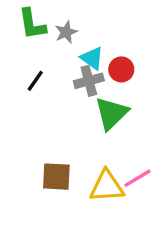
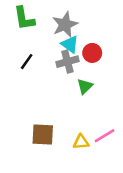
gray star: (66, 32) -> (65, 25), moved, size x1.5
green triangle: (112, 113) -> (85, 86), size x0.6
yellow triangle: (107, 186) -> (81, 142), size x0.6

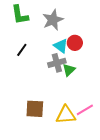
cyan triangle: (70, 44) -> (61, 46), moved
gray cross: (67, 62) -> (57, 63), moved
yellow triangle: (81, 142) -> (66, 115), size x1.5

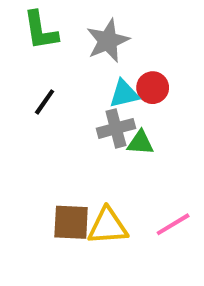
cyan triangle: (61, 46) -> (124, 94), turned -49
green triangle: (69, 70) -> (140, 143), turned 48
yellow triangle: (66, 115) -> (108, 226), moved

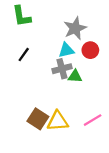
gray star: (108, 41) -> (75, 28), moved
red circle: (153, 88) -> (90, 50), moved
brown square: (71, 222) -> (38, 119), turned 30

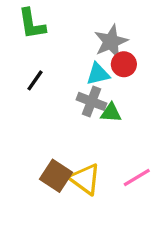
red circle: (90, 50) -> (124, 64), moved
gray cross: (62, 69) -> (92, 101), turned 36
yellow triangle: (58, 121) -> (85, 179), turned 40

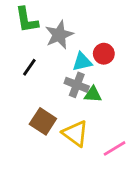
gray star: (111, 42) -> (59, 35), moved
brown square: (56, 176) -> (43, 121), moved
yellow triangle: (85, 179) -> (75, 134), moved

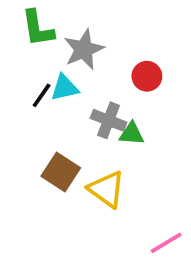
cyan triangle: (82, 62) -> (65, 88), moved
pink line: (115, 148) -> (166, 243), moved

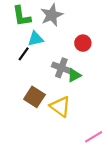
gray star: (84, 49) -> (52, 15), moved
cyan triangle: (65, 88) -> (36, 39), moved
green triangle: (132, 134) -> (74, 75), turned -32

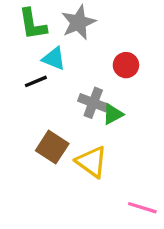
cyan triangle: (36, 39) -> (54, 59), turned 35
black line: (24, 54) -> (36, 81), turned 32
pink line: (94, 137) -> (142, 208), turned 48

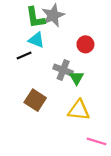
green L-shape: (33, 24) -> (35, 18), moved
green triangle: (113, 114) -> (77, 78), turned -32
yellow triangle: (92, 162) -> (79, 110), moved, turned -30

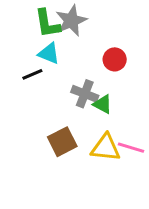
green triangle: (77, 78) -> (103, 104), turned -32
brown square: (35, 100) -> (62, 142), moved, turned 30
pink line: (97, 141) -> (131, 148), moved

